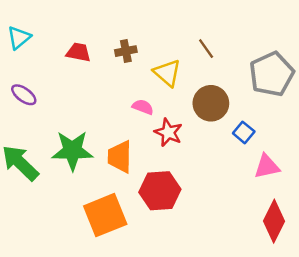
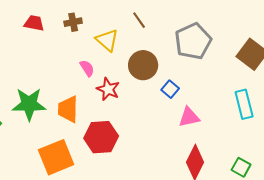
pink semicircle: (143, 107) -> (87, 68), turned 36

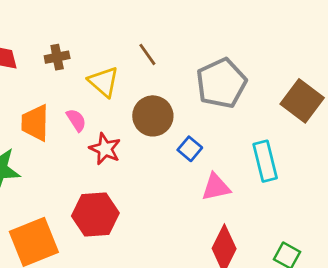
cyan rectangle: (244, 104) -> (265, 161), moved
orange trapezoid: (68, 109) -> (35, 123), moved

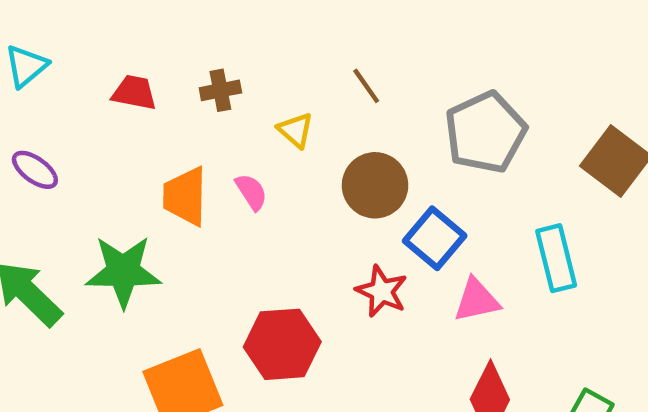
yellow triangle: (104, 82) -> (296, 130), size x0.7
red star: (105, 149) -> (382, 291), moved
blue square: (190, 149) -> (435, 238), size x1.5

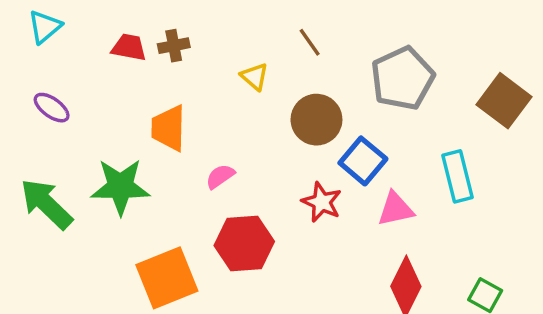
brown cross: (220, 90) -> (174, 46), moved
pink semicircle: (251, 192) -> (220, 176), moved, turned -92

